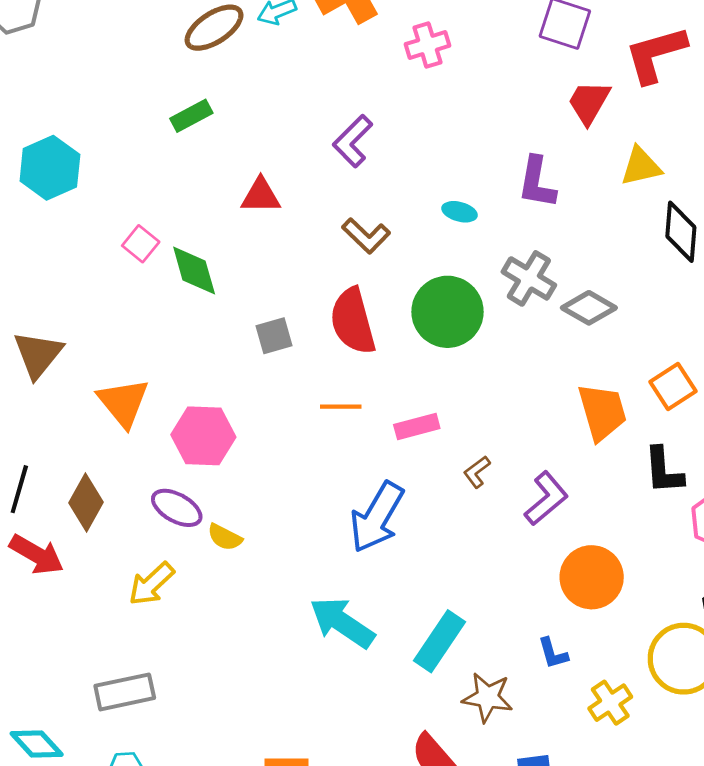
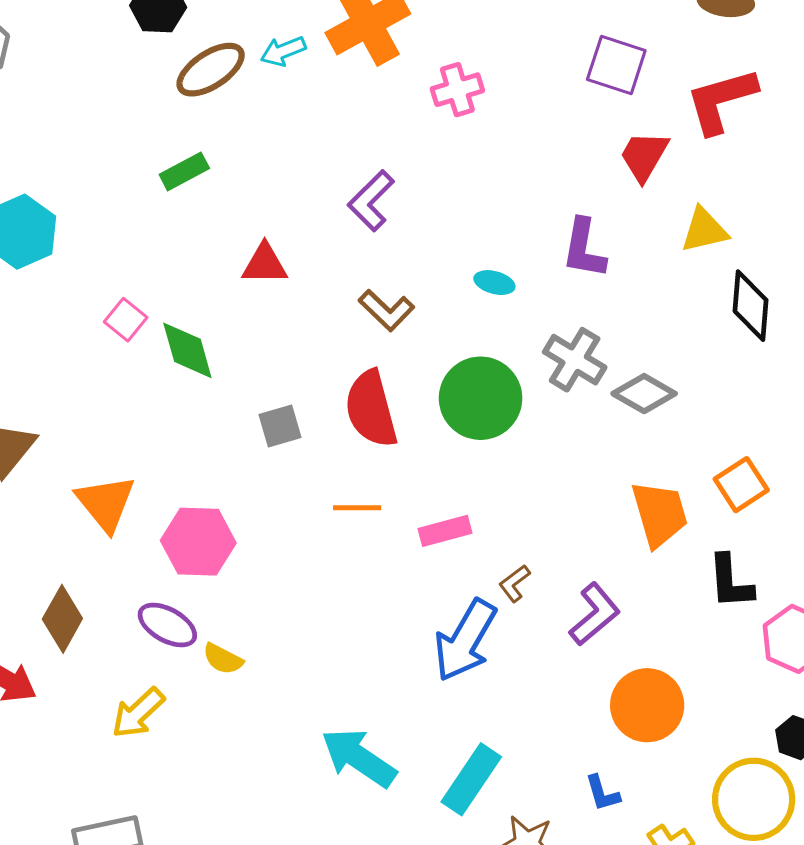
blue arrow: (377, 517) -> (465, 640), moved

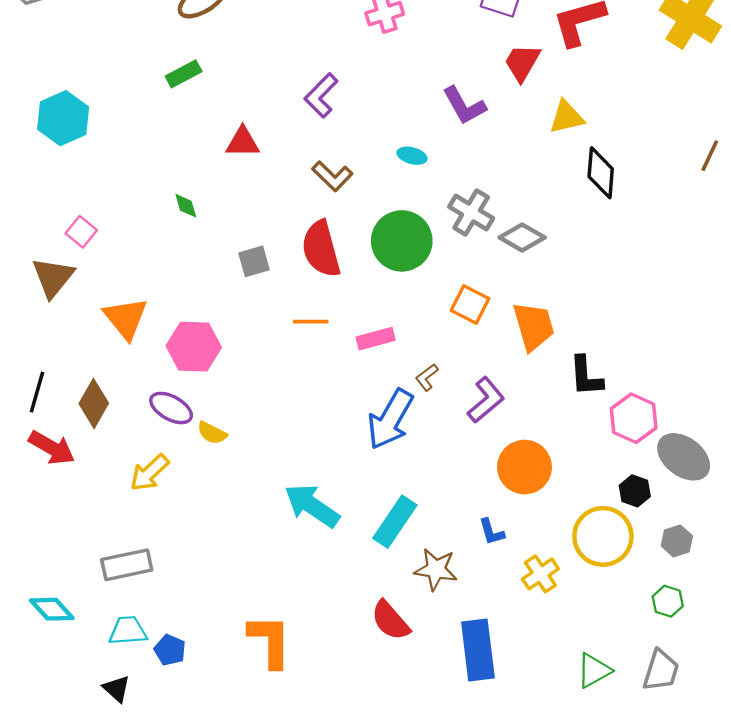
purple L-shape: (584, 249) -> (464, 106), moved, turned -39
pink square: (126, 320) -> (81, 232), moved
green diamond: (187, 350) -> (186, 206), size x0.6
orange square: (741, 485) -> (470, 305), moved, turned -30

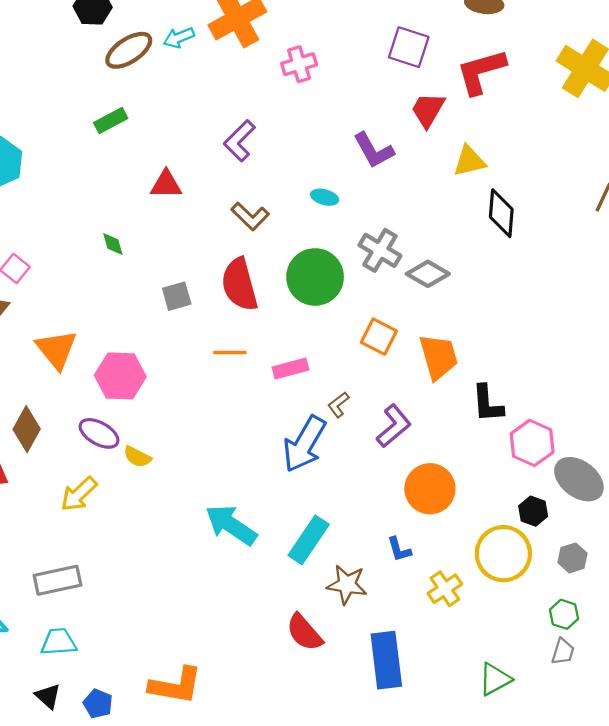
orange L-shape: (270, 641) -> (176, 686), moved, turned 100
blue pentagon: (170, 650) -> (98, 704), moved
gray trapezoid: (661, 671) -> (563, 652), moved, size x0.7

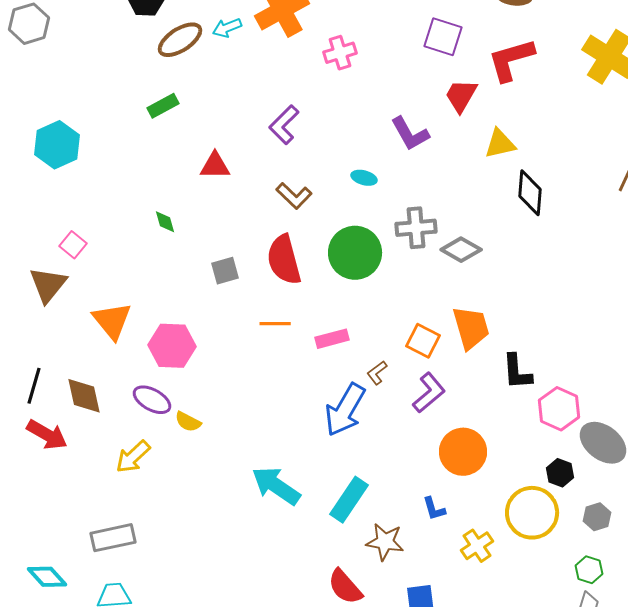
gray cross: (380, 250) -> (416, 228), turned -36
orange square: (379, 337) -> (423, 341), moved
brown diamond: (27, 429) -> (84, 396), turned -42

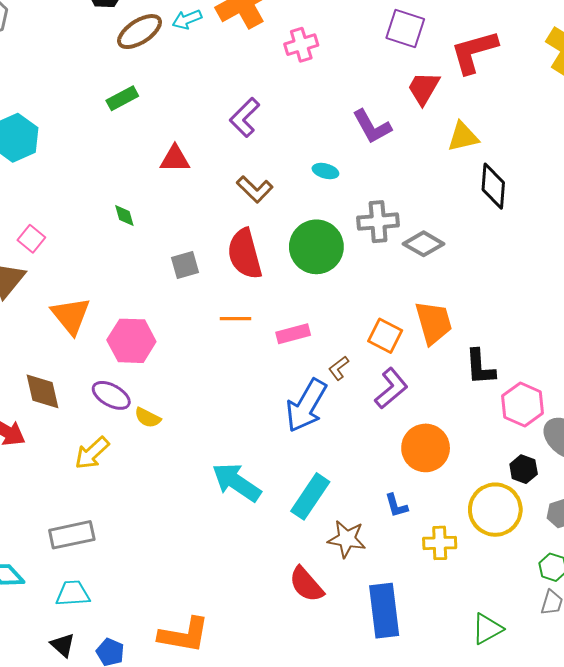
yellow cross: (477, 546) -> (440, 543), turned 32

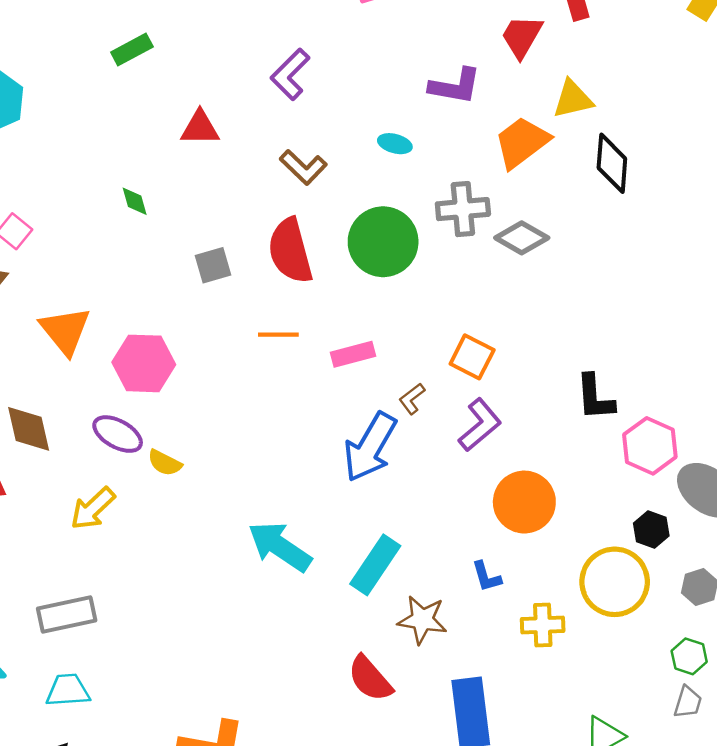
purple L-shape: (372, 127) -> (455, 86), turned -51
orange trapezoid: (434, 323) -> (522, 142), moved, turned -111

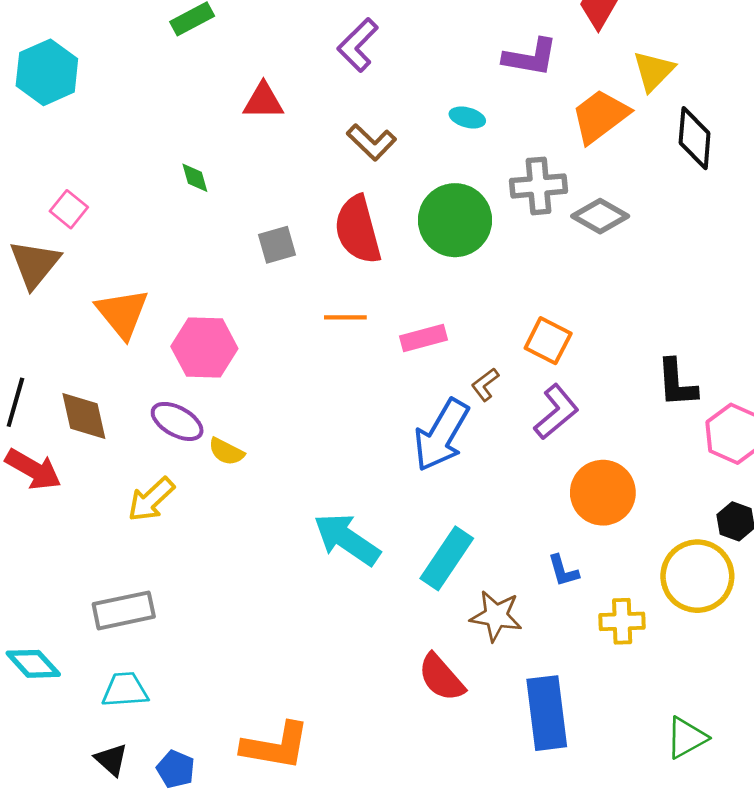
yellow triangle: (573, 99) -> (654, 71), turned -33

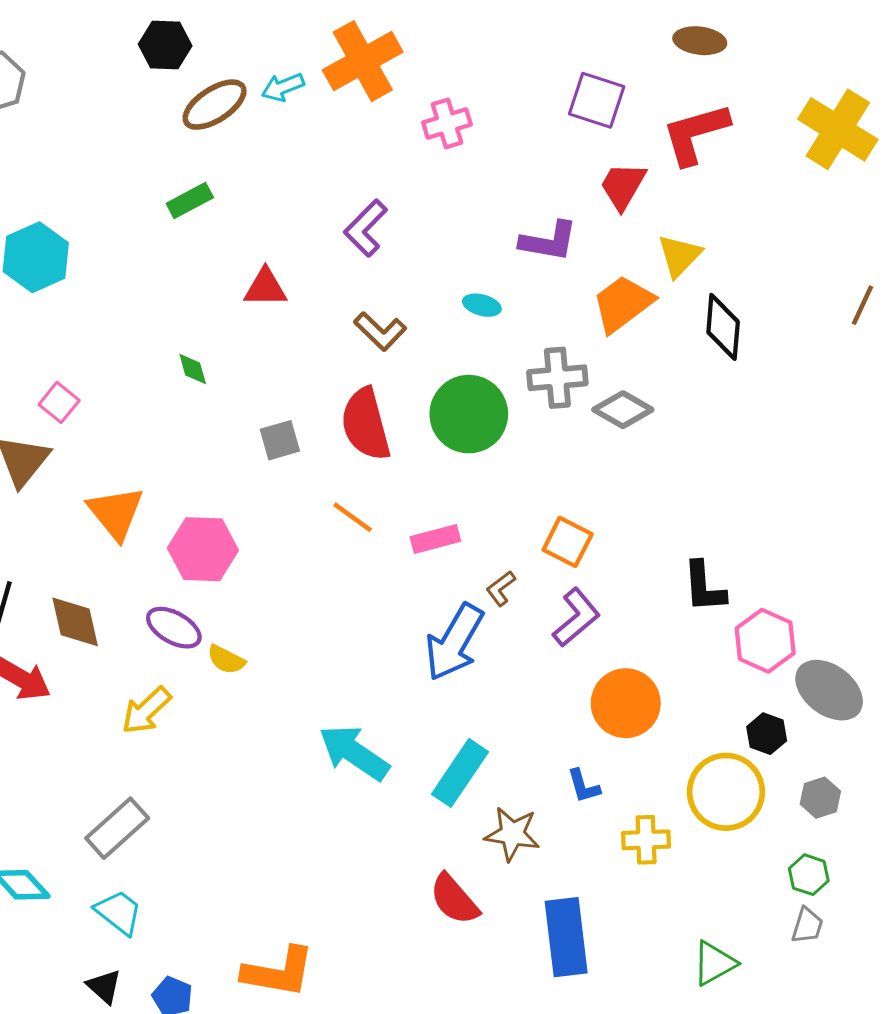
orange line: (345, 317) -> (353, 517), turned 36
gray rectangle: (124, 610) -> (117, 828), turned -30
cyan trapezoid: (125, 690) -> (119, 912), turned 42

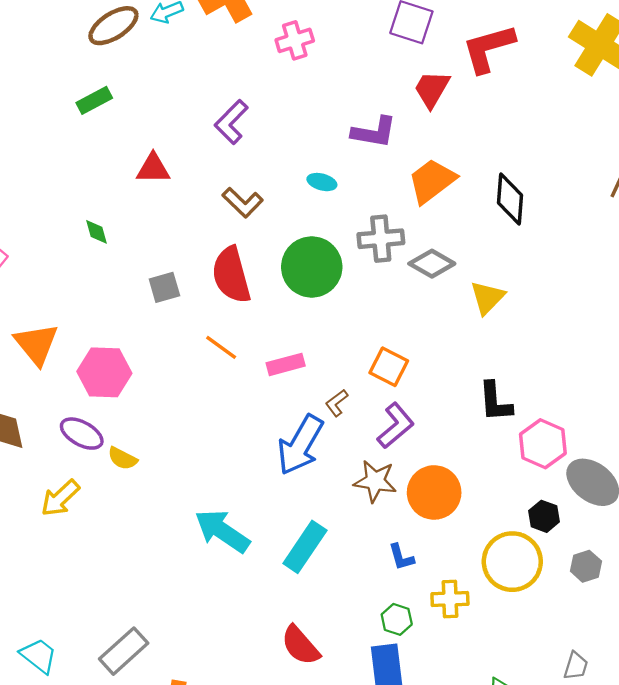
yellow triangle: (679, 256) -> (487, 298), moved
gray rectangle: (117, 828) -> (124, 651), moved
brown star: (512, 834) -> (375, 481), moved
green hexagon: (809, 875) -> (397, 619), moved

